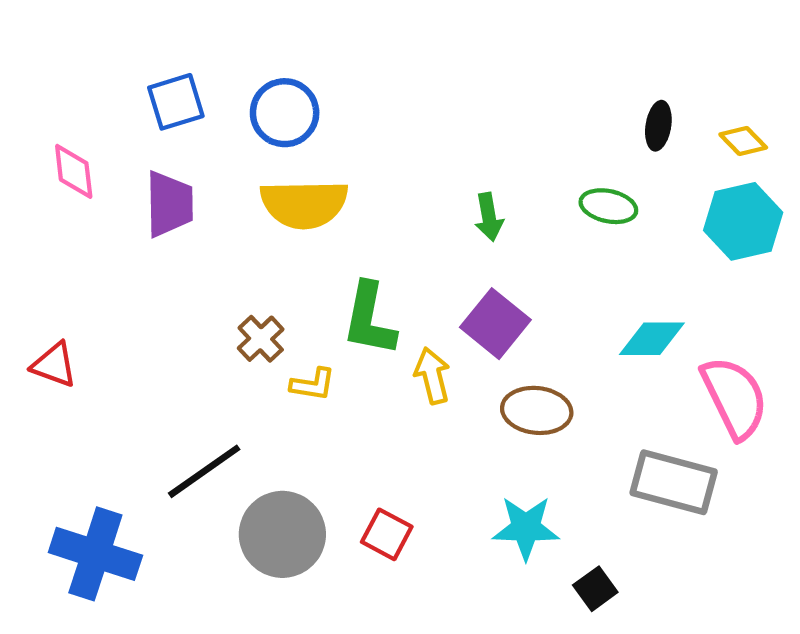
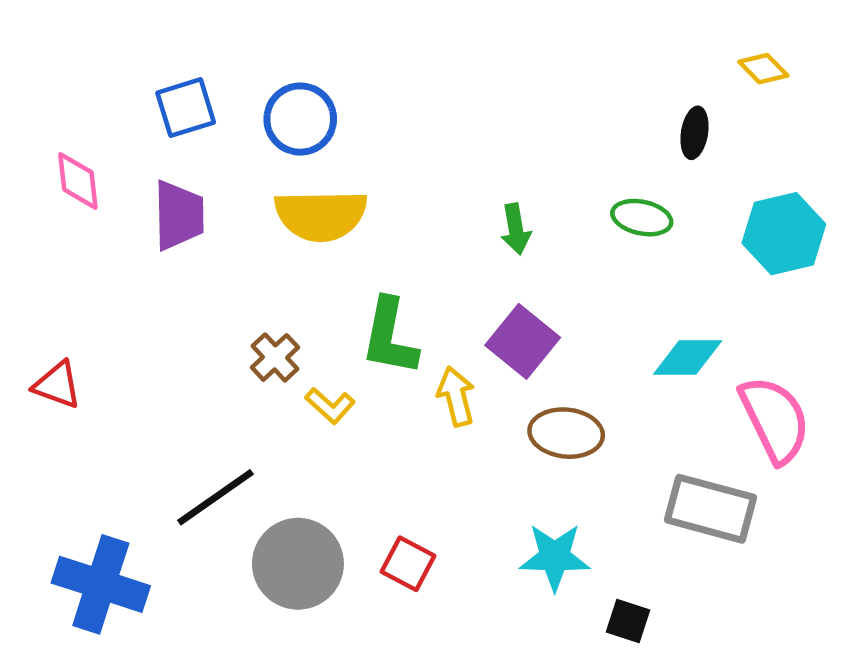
yellow diamond: (743, 141) -> (763, 69), moved
yellow L-shape: (313, 384) -> (330, 406), turned 33
black square: (595, 589) -> (628, 621), turned -36

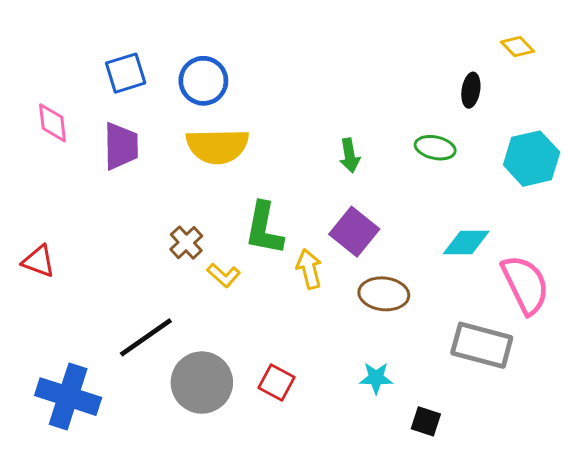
cyan star: (555, 557) -> (376, 378), size x0.7

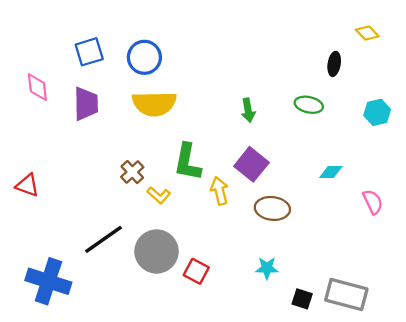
cyan hexagon: (532, 159) -> (377, 112), size x0.7
cyan diamond: (466, 243) -> (331, 172), size x0.7
pink semicircle: (525, 285) -> (373, 202), size x0.6
gray rectangle: (482, 345) -> (346, 294), moved
gray circle: (202, 383) -> (157, 251), moved

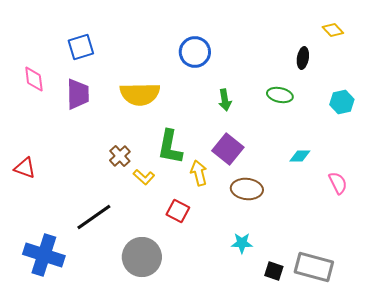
blue circle: (144, 57) -> (195, 52), moved
gray circle: (157, 251) -> (142, 257), moved
red square: (196, 271) -> (178, 211), moved

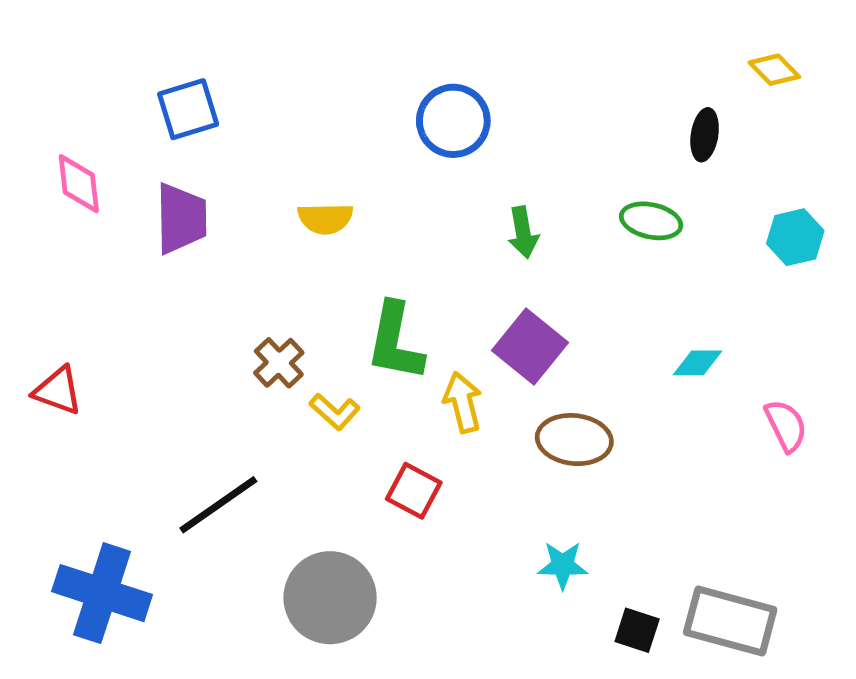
yellow semicircle: (140, 94) -> (325, 219), size x0.6

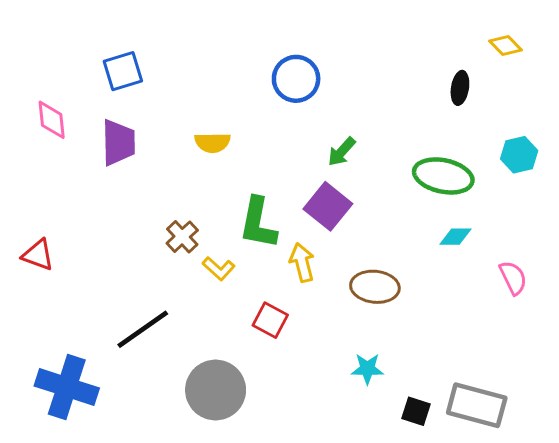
green ellipse: (651, 221) -> (443, 176), moved, size x1.5
green arrow: (523, 232) -> (342, 152), turned 52
purple square: (530, 346) -> (328, 206), moved

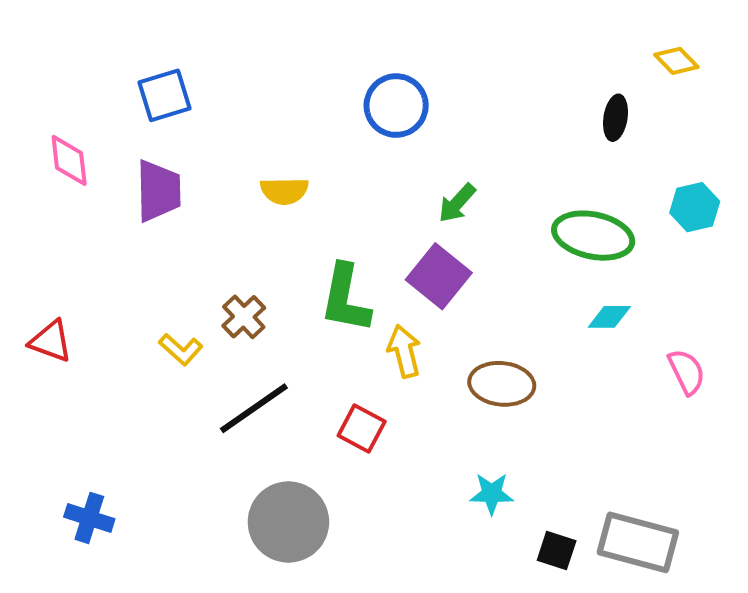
yellow L-shape: (219, 269) -> (181, 349), moved
black line: (143, 329) -> (254, 408), moved
blue cross: (67, 387) -> (89, 518), size x0.6

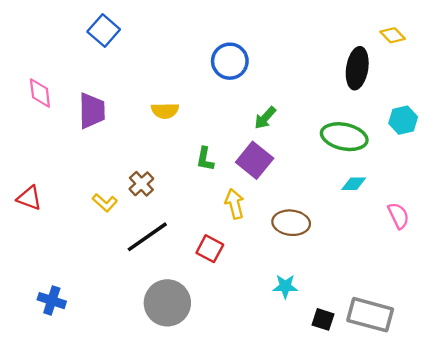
blue square: (165, 95) -> (104, 30), moved, turned -32
black ellipse: (616, 118) -> (357, 68), size x1.6
green L-shape: (345, 299) -> (205, 159), moved, size x0.6

